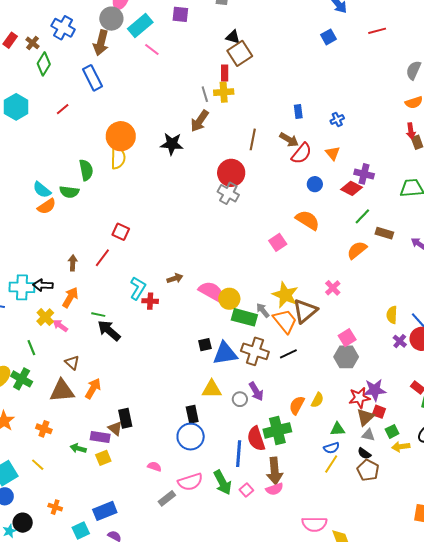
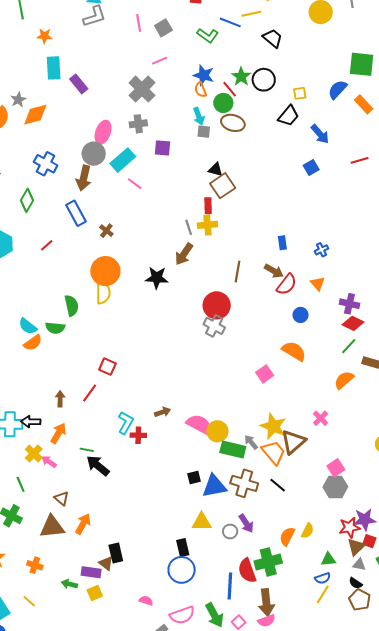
brown cross: (33, 43) -> (106, 231), moved
red diamond: (351, 188) -> (353, 323), moved
black line: (288, 354) -> (278, 485), turned 66

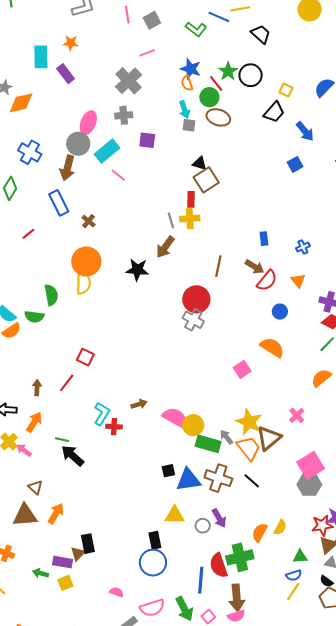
orange star: (44, 36) -> (71, 43), moved
yellow square: (300, 93) -> (286, 90), turned 32
pink square: (336, 468) -> (310, 465), size x1.5
brown triangle: (106, 563) -> (78, 554), turned 35

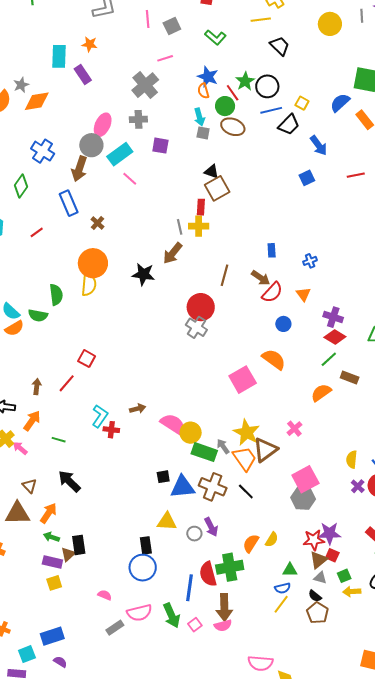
blue line: (219, 17) -> (271, 110), moved, turned -40
pink square: (242, 369) -> (243, 380), size x1.5
black arrow: (73, 456) -> (69, 481), moved
green arrow: (40, 573) -> (51, 537), moved

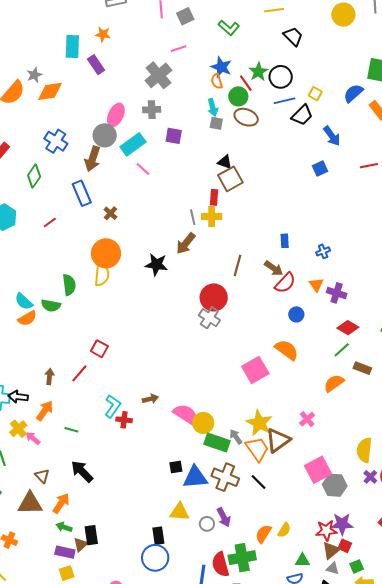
purple cross: (333, 317) -> (337, 293), moved
yellow semicircle: (352, 459) -> (364, 450), size x1.4
gray hexagon: (303, 498) -> (335, 485), moved

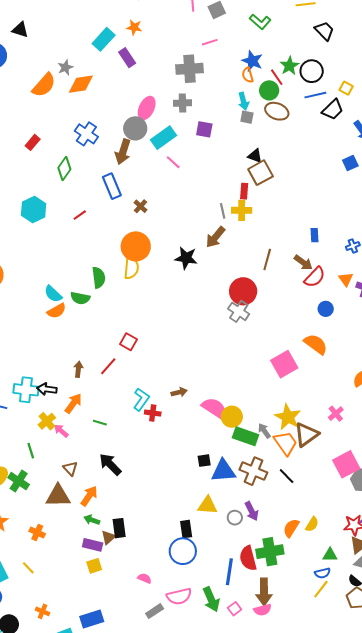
cyan rectangle: (72, 46) -> (104, 39), turned 40
gray cross: (158, 75) -> (189, 69), turned 36

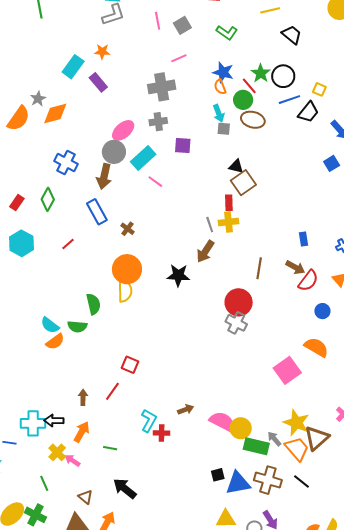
pink ellipse: (147, 108) -> (123, 130), turned 30
red rectangle: (33, 142) -> (17, 203), moved

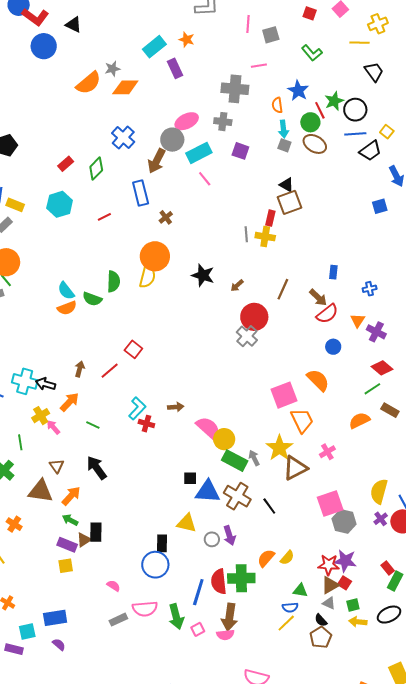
orange semicircle: (220, 87) -> (277, 105), moved
brown arrow: (205, 251) -> (237, 286), moved, size x0.6
orange trapezoid: (297, 449) -> (302, 420), moved

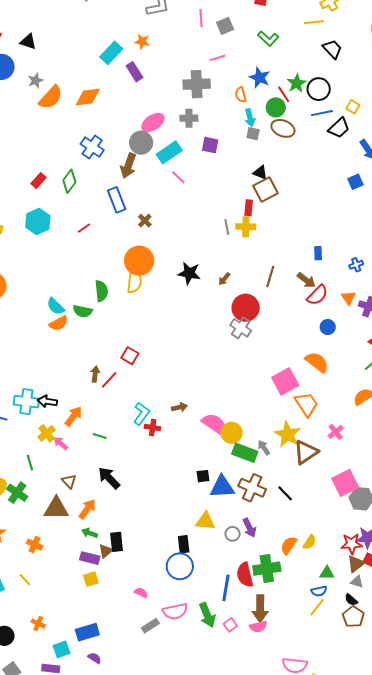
gray star: (112, 69) -> (36, 81), moved
brown arrow: (80, 369) -> (95, 374), moved

